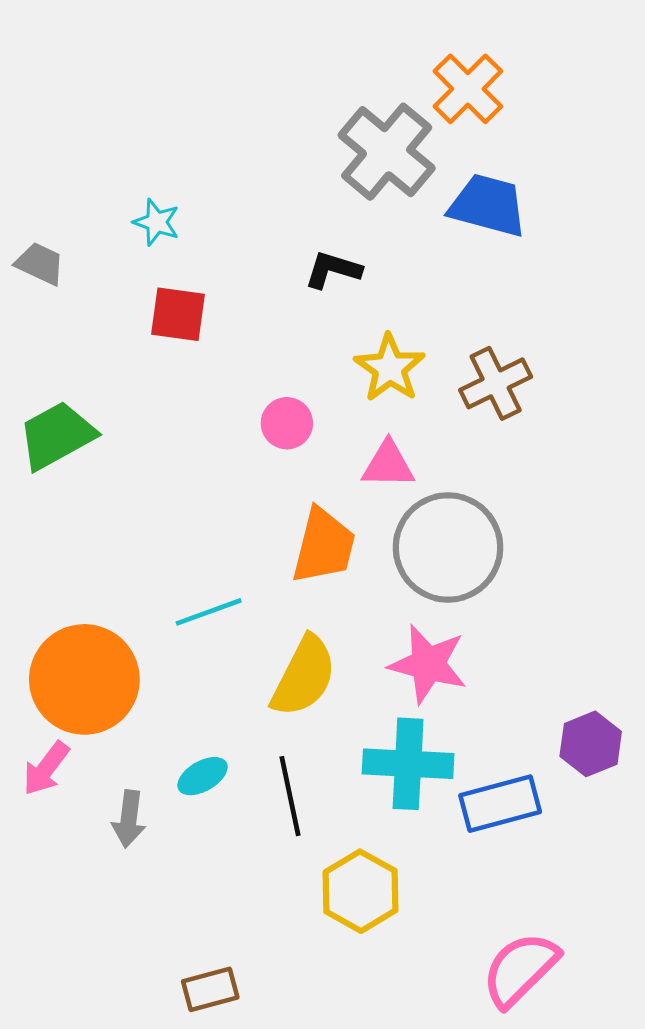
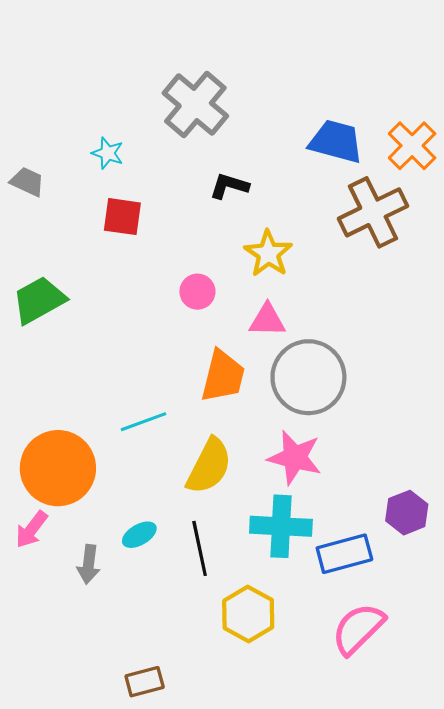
orange cross: (468, 89) -> (412, 146), moved
gray cross: (387, 152) -> (195, 104), moved
brown cross: (496, 383) -> (373, 212), moved, size x1.4
pink semicircle: (520, 969) -> (358, 629), moved

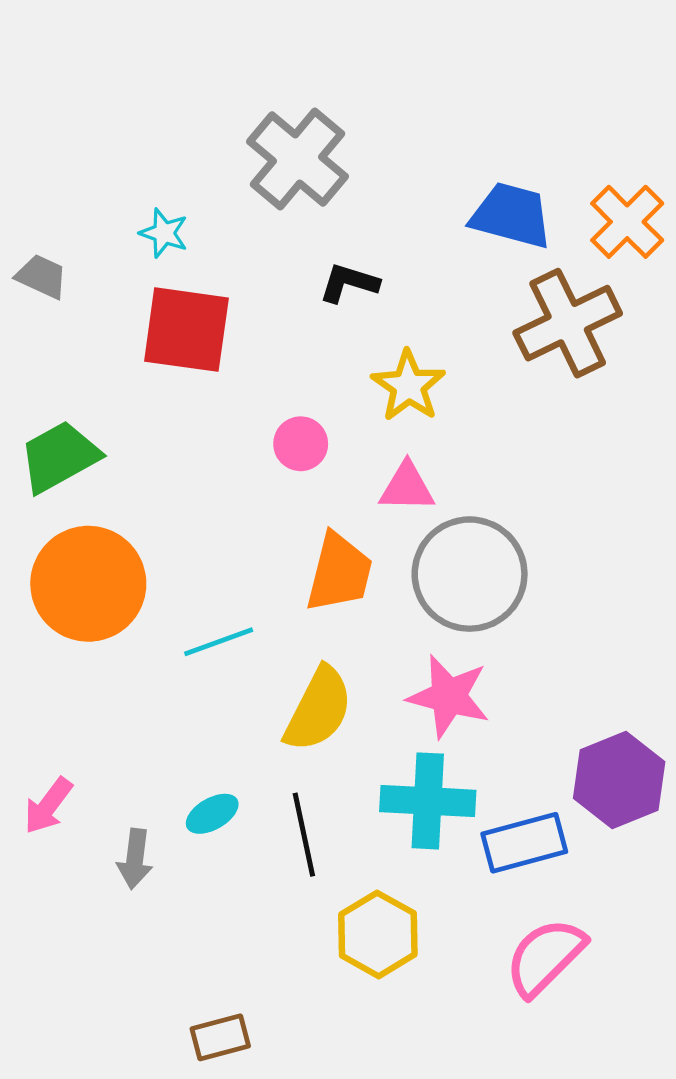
red square: (122, 217) -> (186, 330), size x1.5
orange circle: (58, 468) -> (88, 584), moved
purple hexagon: (407, 513) -> (619, 780), size x1.4

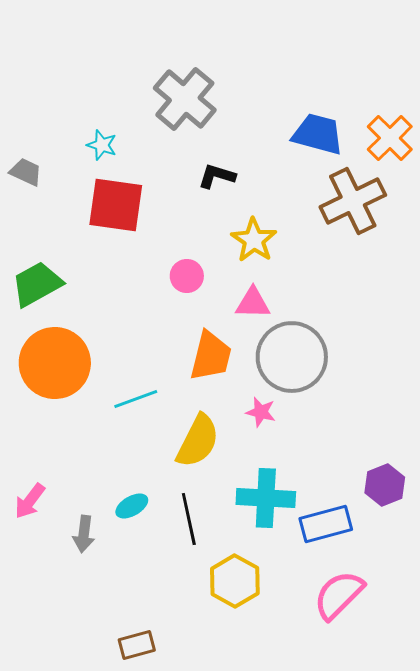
pink star: (449, 696) -> (261, 412), moved, size x0.6
purple hexagon: (619, 780) -> (385, 485), size x0.7

